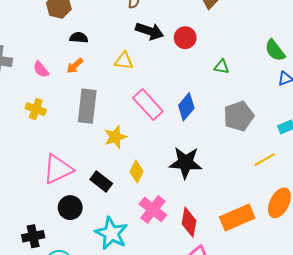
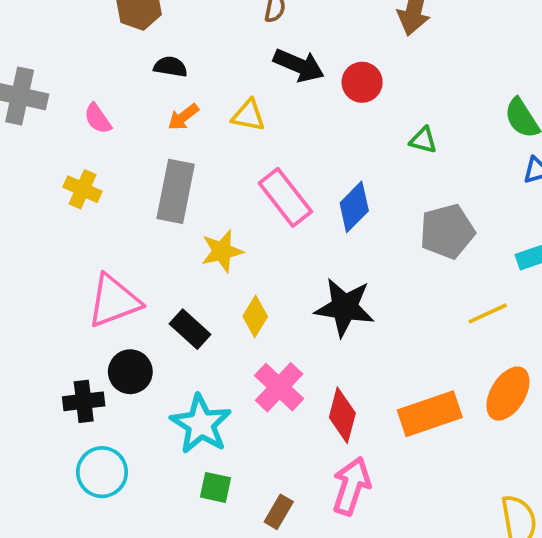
orange arrow: (75, 66) -> (183, 117), moved
black cross: (33, 236) -> (84, 401), moved

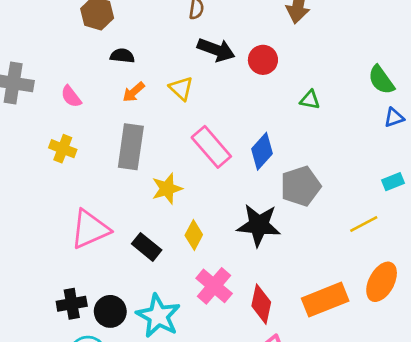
yellow triangle: (248, 115) -> (181, 88), turned 35
gray pentagon: (447, 231) -> (301, 186), moved
black circle: (130, 372) -> (110, 311), moved

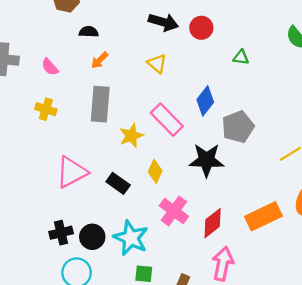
yellow triangle: (181, 88) -> (157, 64), moved
pink rectangle: (211, 147) -> (167, 120), moved
red diamond: (261, 304) -> (213, 223), turned 44

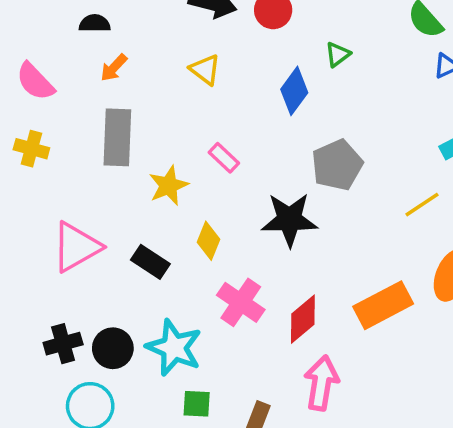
green triangle: (241, 57) -> (338, 55), turned -42
pink semicircle: (50, 67) -> (35, 82), size x1.4
blue diamond: (205, 101) -> (294, 91), moved
pink rectangle: (167, 120) -> (224, 158), size x0.6

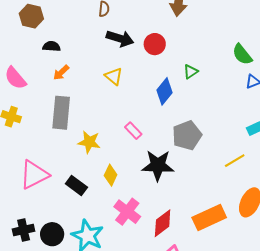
pink rectangle: (224, 158) -> (133, 131), moved
yellow star: (169, 186) -> (89, 142), turned 30

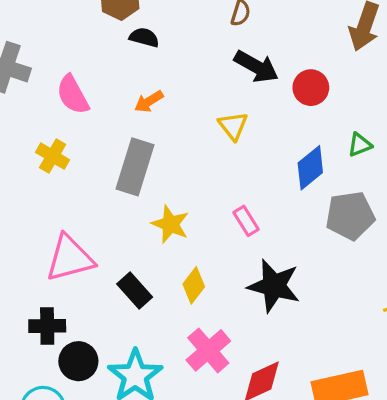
black semicircle: (51, 46) -> (144, 37), moved
gray pentagon: (187, 135) -> (350, 216), moved
black cross: (24, 230) -> (47, 326), moved

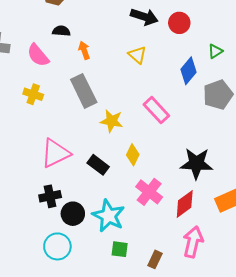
black semicircle: (144, 37) -> (61, 31), moved
orange arrow: (149, 101) -> (84, 50), turned 114
gray rectangle: (135, 167) -> (84, 91), turned -32
pink rectangle: (246, 221) -> (156, 110), size x1.5
black star: (274, 286) -> (196, 163), moved

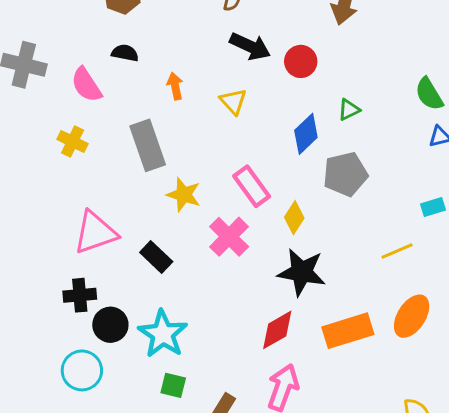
orange arrow: (84, 50) -> (175, 86), moved
yellow diamond: (133, 155) -> (294, 218), moved
pink cross: (149, 192) -> (229, 237), moved

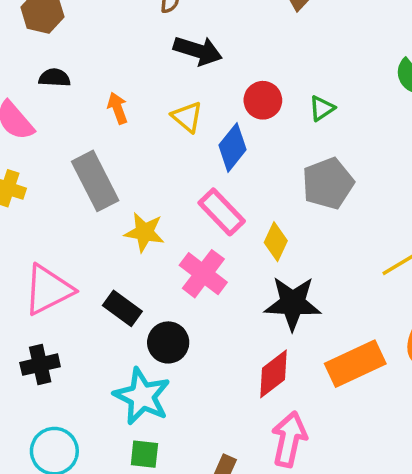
red circle: (301, 61) -> (263, 100), moved
blue diamond: (306, 134) -> (233, 147), moved
black circle: (110, 325) -> (168, 342), moved
green square: (173, 385) -> (144, 454), moved

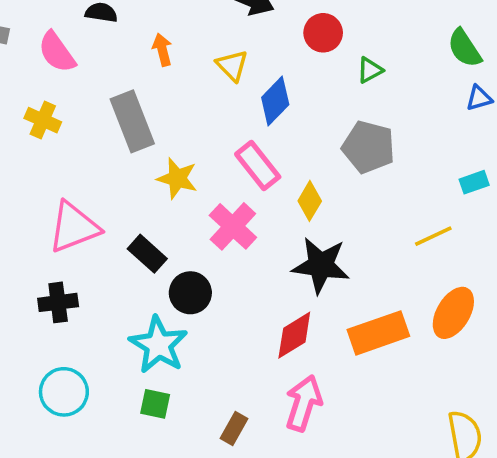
red circle: (263, 100) -> (323, 33), moved
gray pentagon: (328, 183) -> (368, 147), turned 30

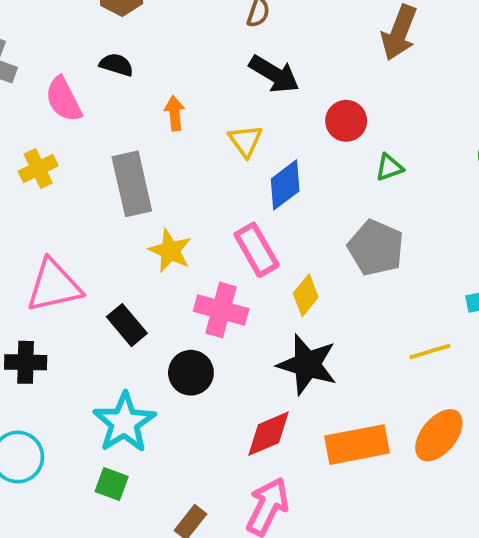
yellow cross: (43, 120) -> (38, 169), turned 32
pink cross: (233, 226) -> (221, 310), turned -36
black circle: (190, 293) -> (191, 373), moved

